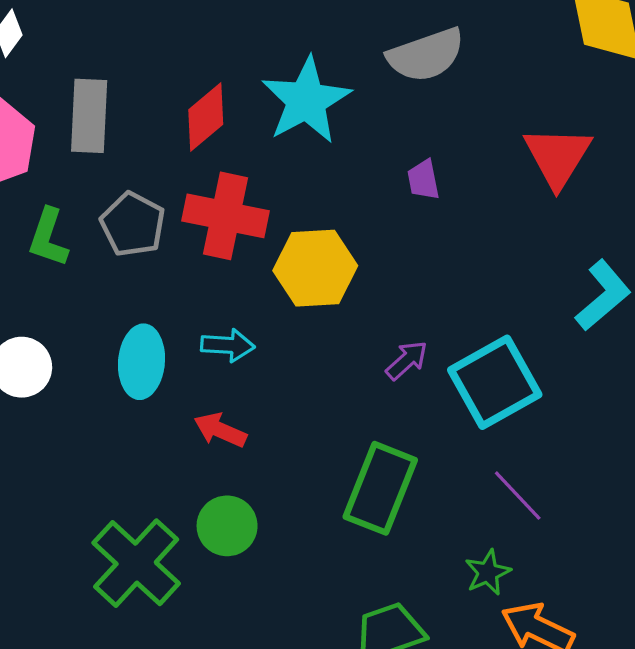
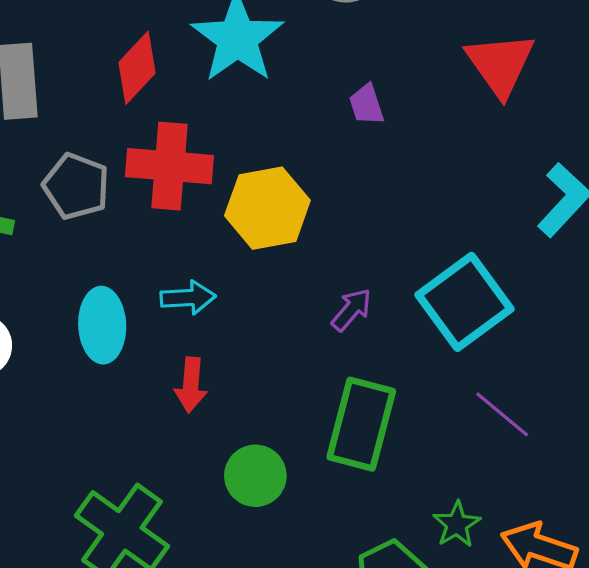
purple arrow: (407, 360) -> (351, 310), moved
red arrow: (220, 430) -> (191, 385), turned -102
green circle: (227, 526) -> (255, 476), moved
green star: (488, 572) -> (457, 524), moved

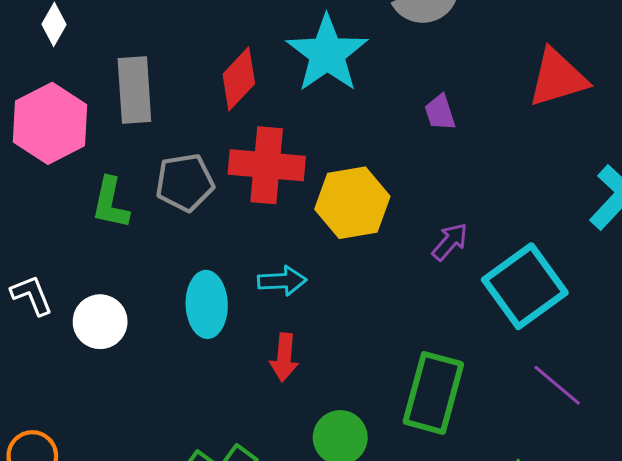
red triangle: (500, 64) -> (558, 78), turned 48
gray pentagon: (76, 186) -> (185, 182), turned -30
purple arrow: (351, 310) -> (450, 242), moved

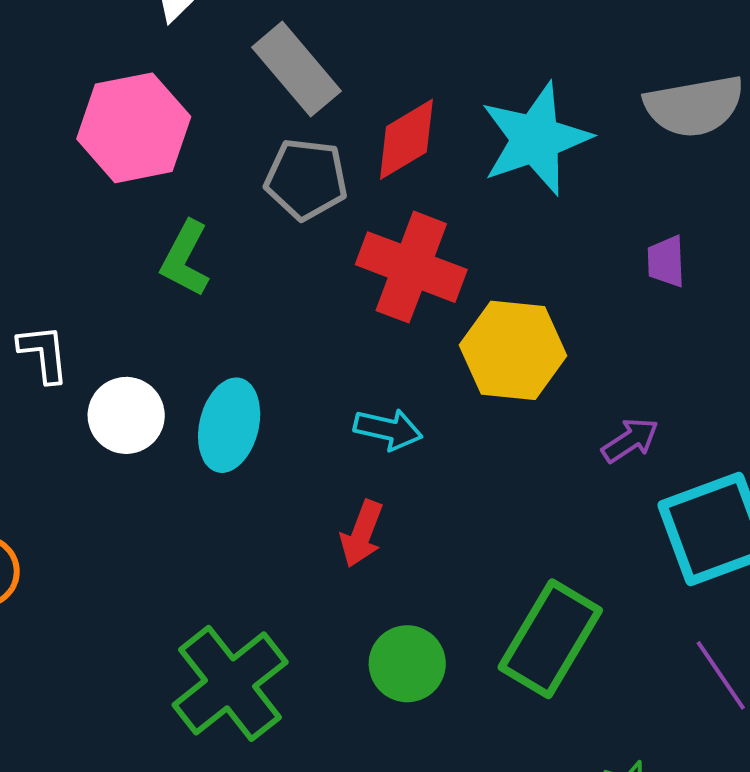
gray rectangle: (134, 90) -> (297, 69), moved, turned -52
gray pentagon: (185, 182) -> (306, 179), moved
cyan ellipse: (207, 304) -> (229, 425), moved

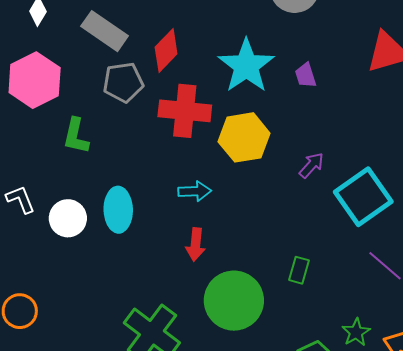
cyan star: (536, 139) -> (246, 66), moved
green rectangle: (550, 639) -> (299, 270), size x0.5
green circle: (407, 664) -> (234, 301), size x1.6

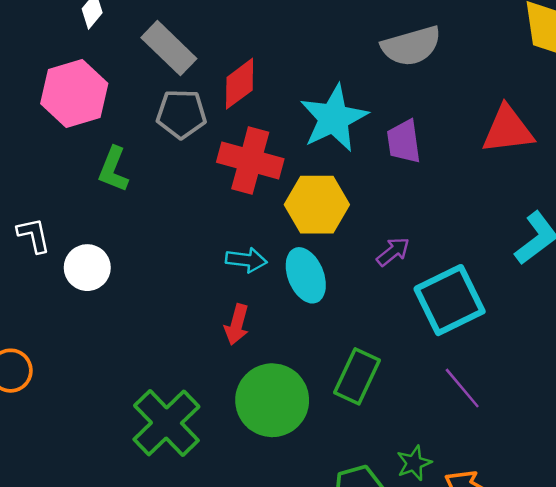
purple trapezoid: (306, 75) -> (404, 142), size x1.4
cyan ellipse: (118, 210) -> (306, 275), moved, turned -30
green rectangle: (299, 270) -> (357, 376), size x1.6

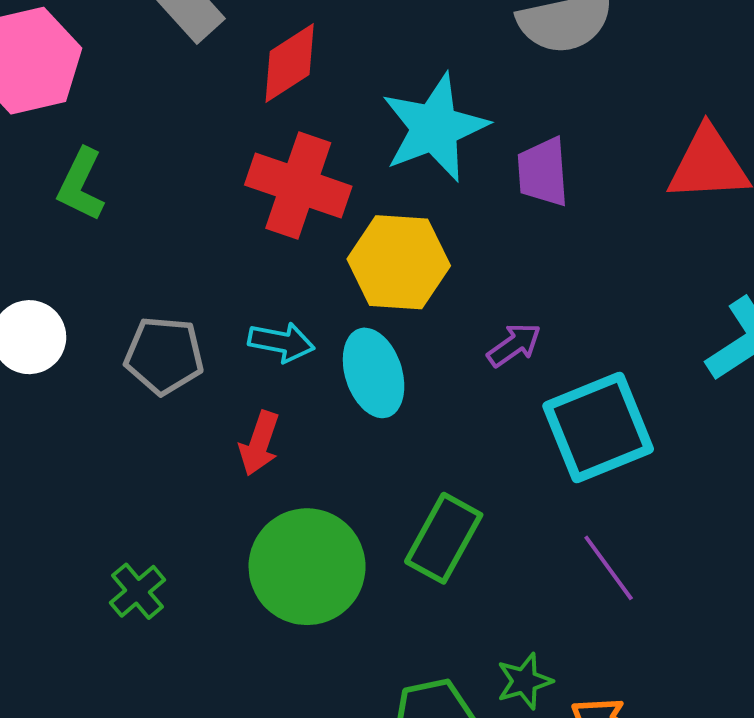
gray pentagon: (181, 114) -> (164, 355), moved
green cross: (166, 423) -> (138, 591), size x0.5

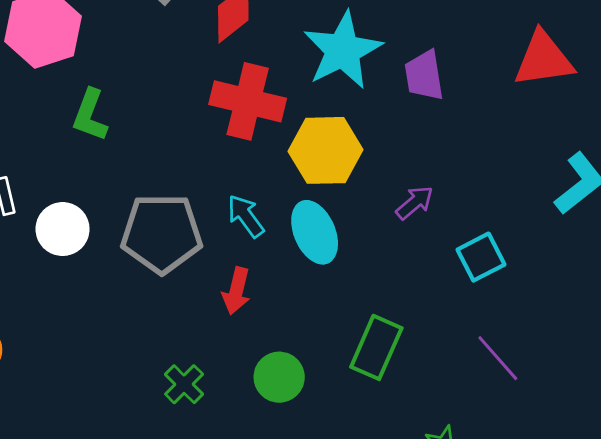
cyan arrow: (281, 342) -> (246, 216), turned -132
gray pentagon: (164, 355) -> (162, 233), size x1.4
cyan square: (598, 428) -> (481, 257), size x0.6
green circle: (307, 567) -> (279, 377), size x0.6
green cross: (138, 591) -> (184, 384), moved

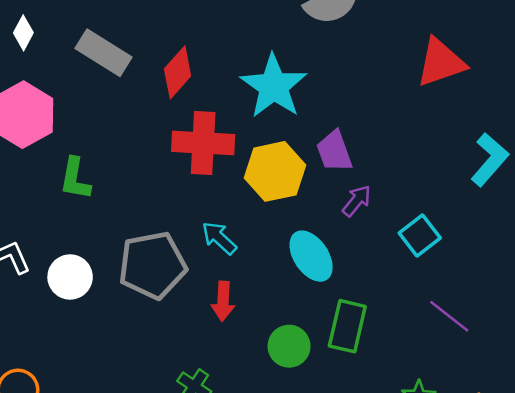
purple trapezoid: (424, 75) -> (334, 151), moved
cyan ellipse: (315, 232) -> (311, 256), moved
green circle: (279, 377) -> (289, 346), moved

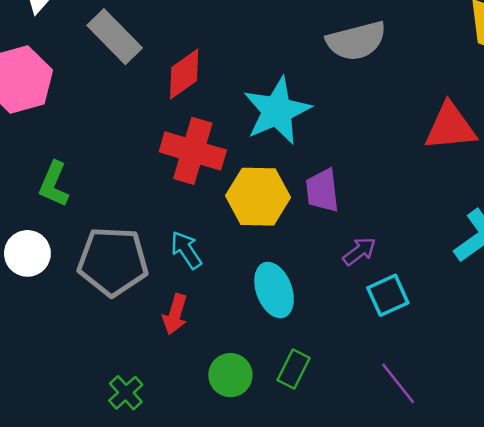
green L-shape: (75, 179) -> (54, 184), moved
purple arrow: (357, 201) -> (359, 251), moved
green rectangle: (347, 326) -> (294, 369), size x0.7

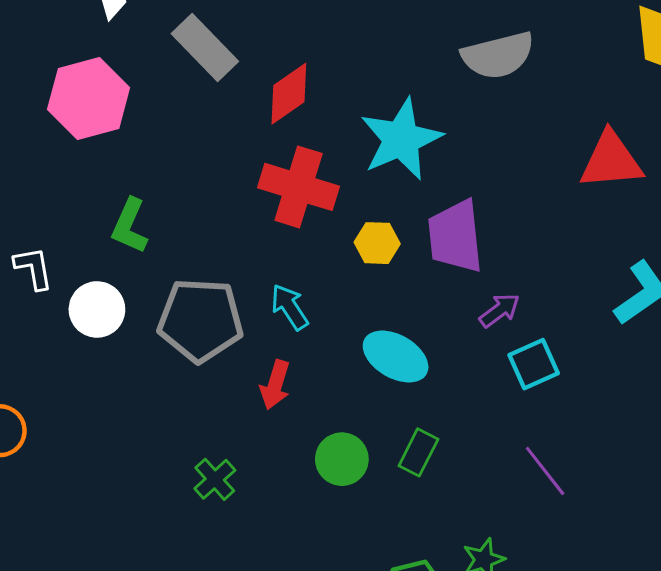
purple trapezoid: (322, 191) -> (455, 236), size x1.4
yellow hexagon: (258, 197) -> (377, 243), size x0.6
cyan ellipse: (274, 290) -> (396, 356), turned -40

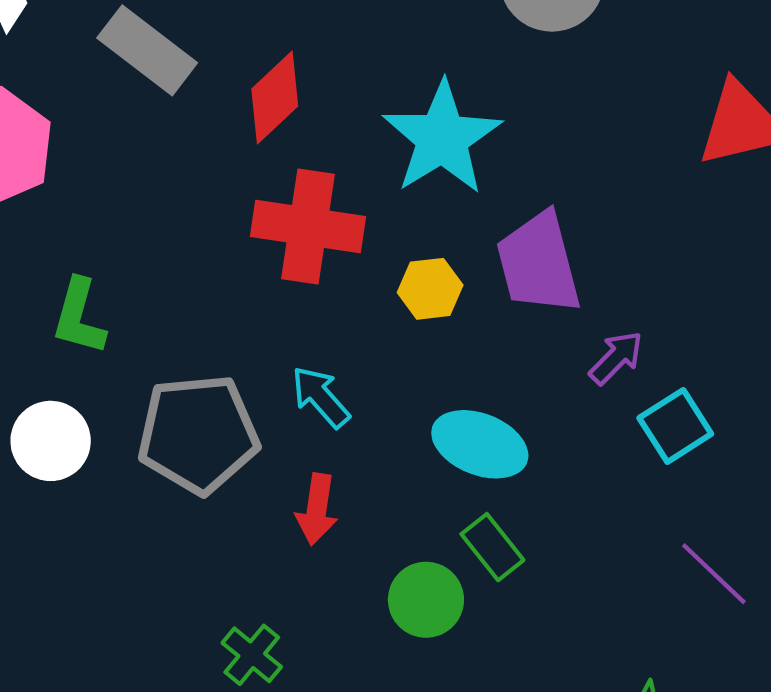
green rectangle: (418, 452) -> (492, 547), moved, turned -57

